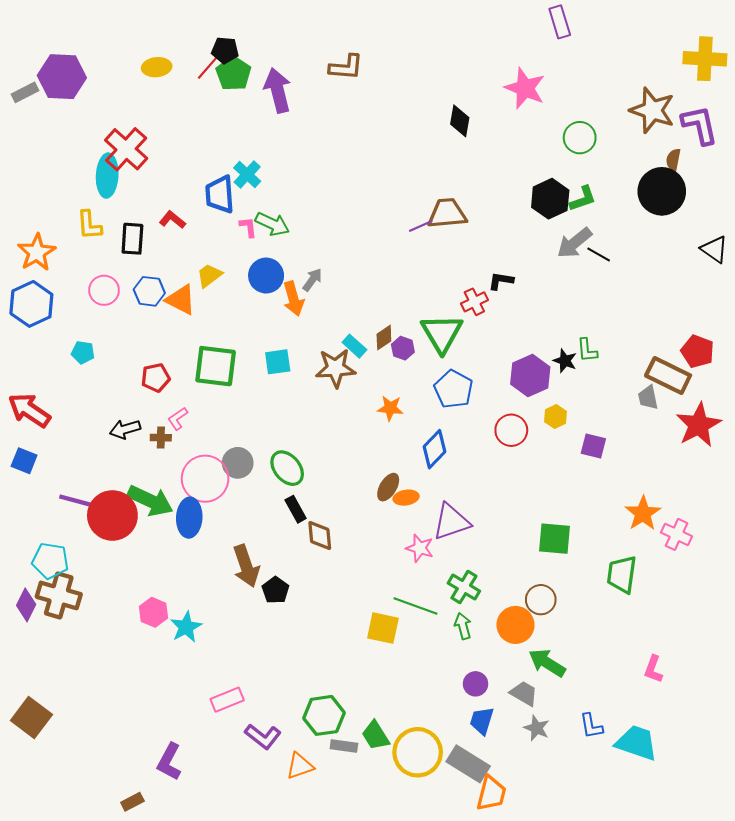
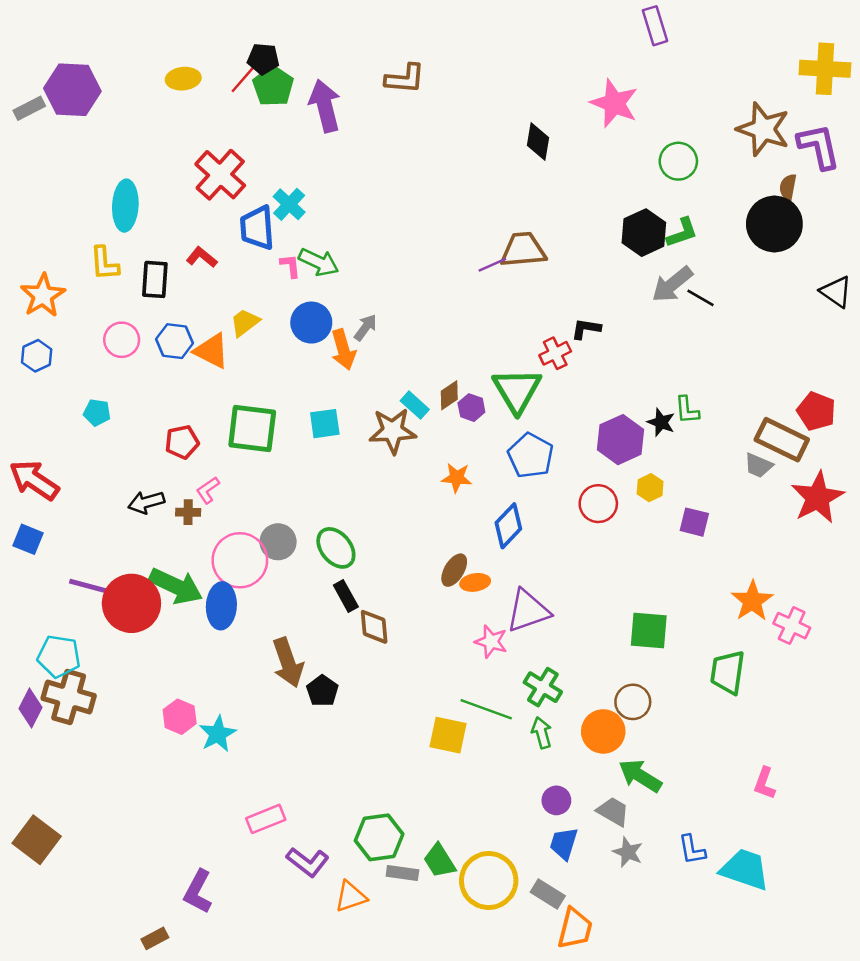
red cross: (126, 149) -> (220, 175), moved
blue hexagon: (31, 304) -> (37, 356), size x0.6
gray trapezoid: (648, 398) -> (758, 465), turned -55
gray rectangle: (468, 764) -> (548, 894), size x0.7

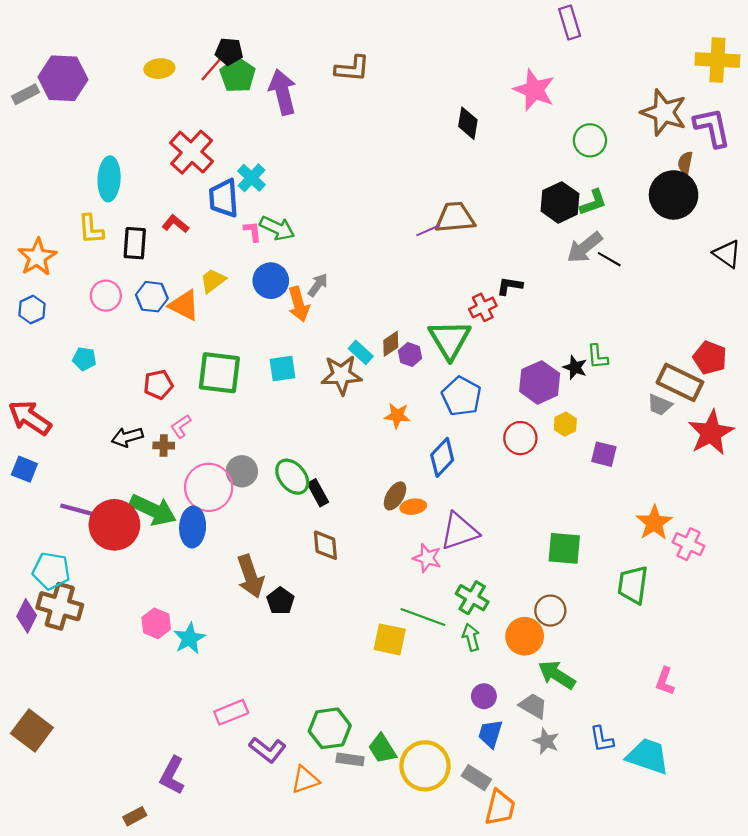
black rectangle: (346, 596) -> (318, 493), moved

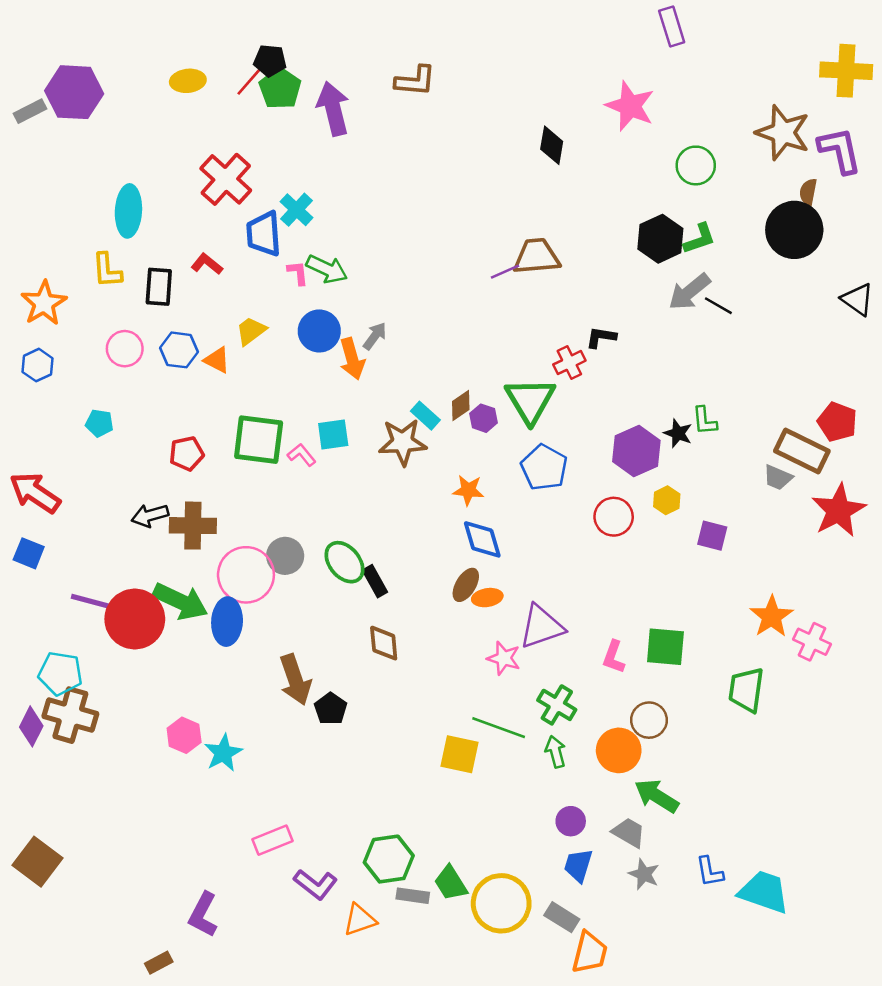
orange triangle: (184, 305) -> (217, 360), size x0.7
pink L-shape: (181, 426) -> (302, 455), moved, turned 85
brown cross: (164, 446) -> (193, 526), size x1.8
blue diamond: (442, 457) -> (482, 539), moved, turned -60
pink L-shape: (665, 681) -> (614, 657), moved

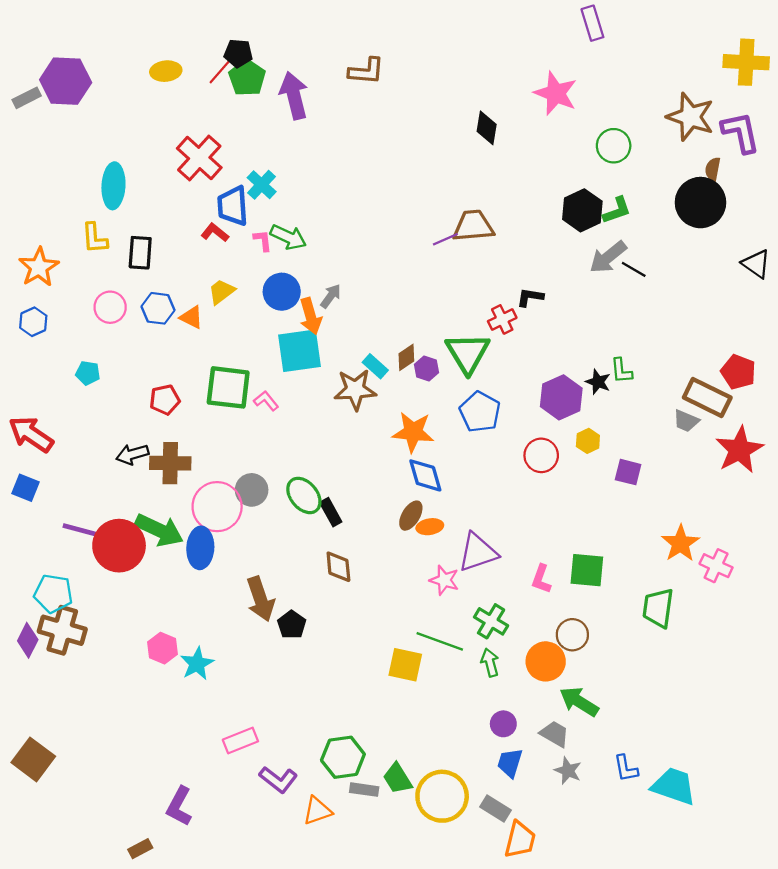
red L-shape: (207, 264) -> (215, 233), moved
cyan square: (333, 435) -> (299, 351), moved, size x1.6
orange star: (468, 490) -> (413, 432), size x1.5

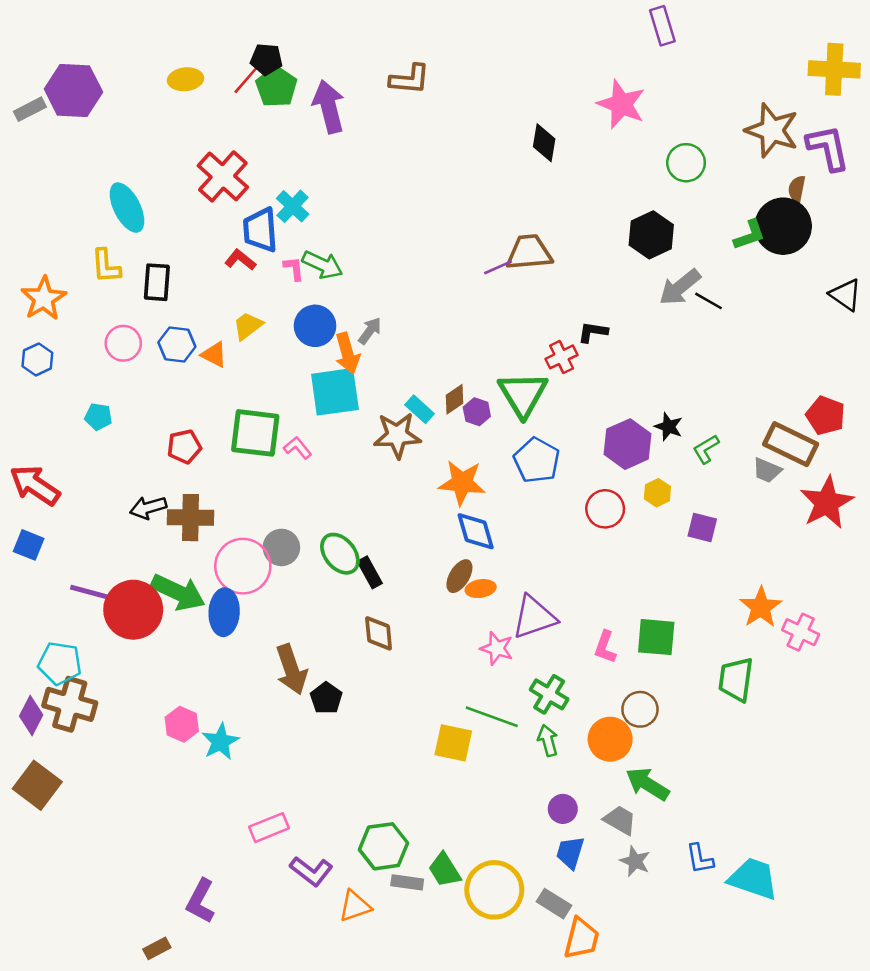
cyan ellipse: (113, 186) -> (127, 208), turned -30
green L-shape: (617, 210) -> (750, 235), moved
green L-shape: (621, 371) -> (706, 449), moved, turned 64
brown square: (33, 759) -> (37, 785), moved

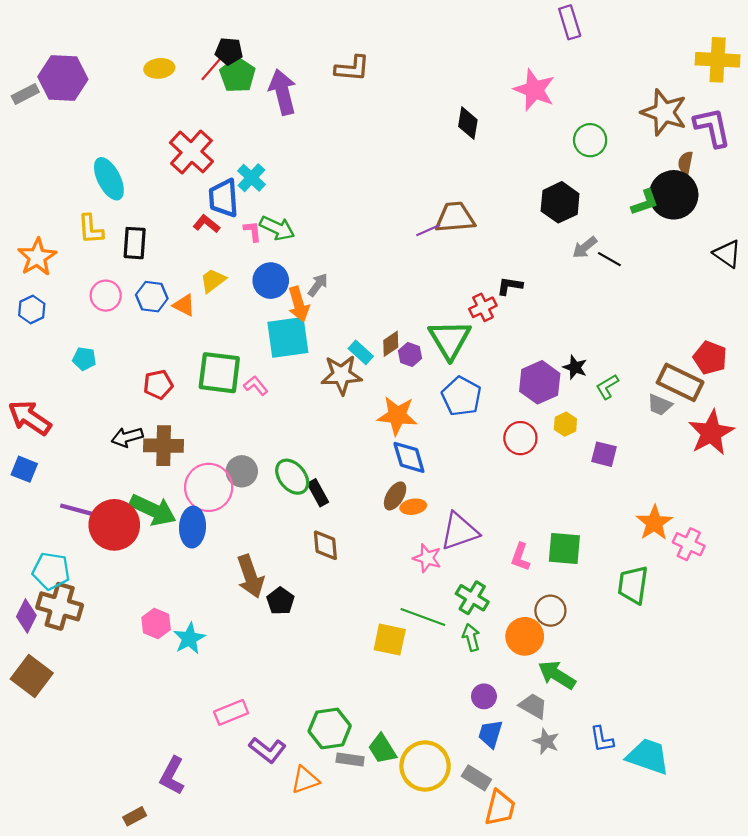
gray arrow: (680, 287) -> (585, 247), size x0.7

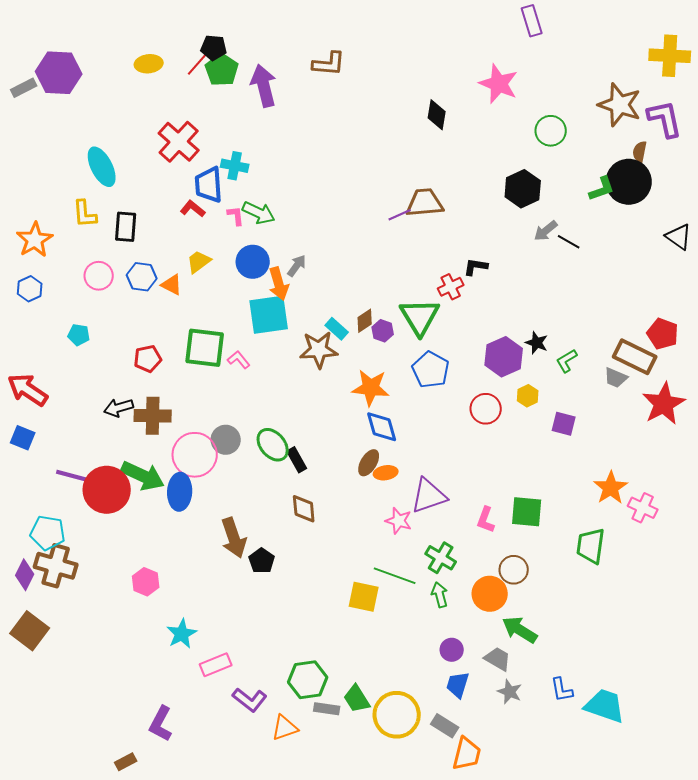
cyan cross: (251, 178) -> (235, 166), turned -32
cyan star: (189, 638) -> (182, 634), moved

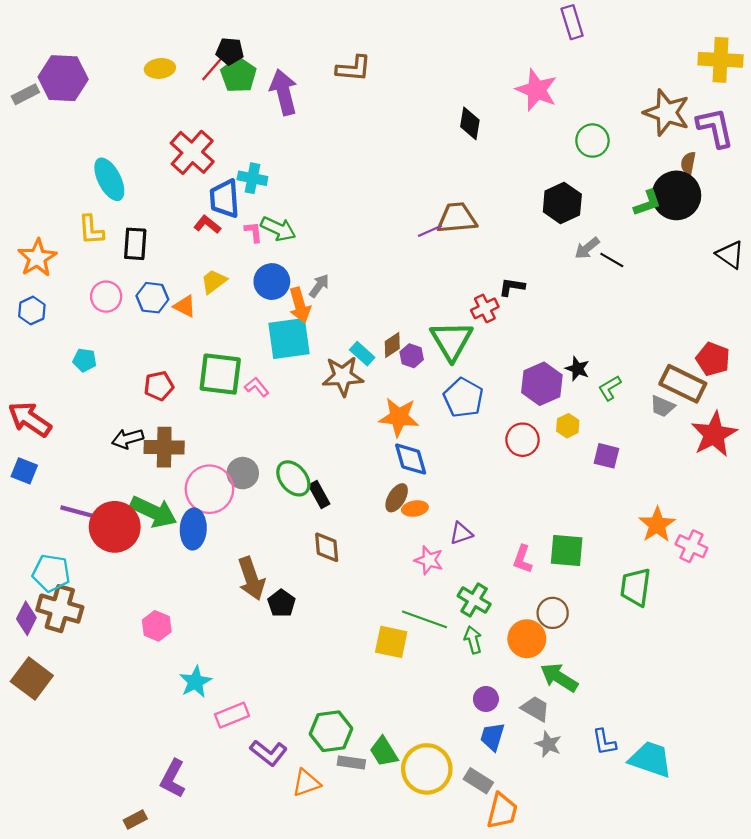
purple triangle: (429, 496) -> (461, 533), size x0.6

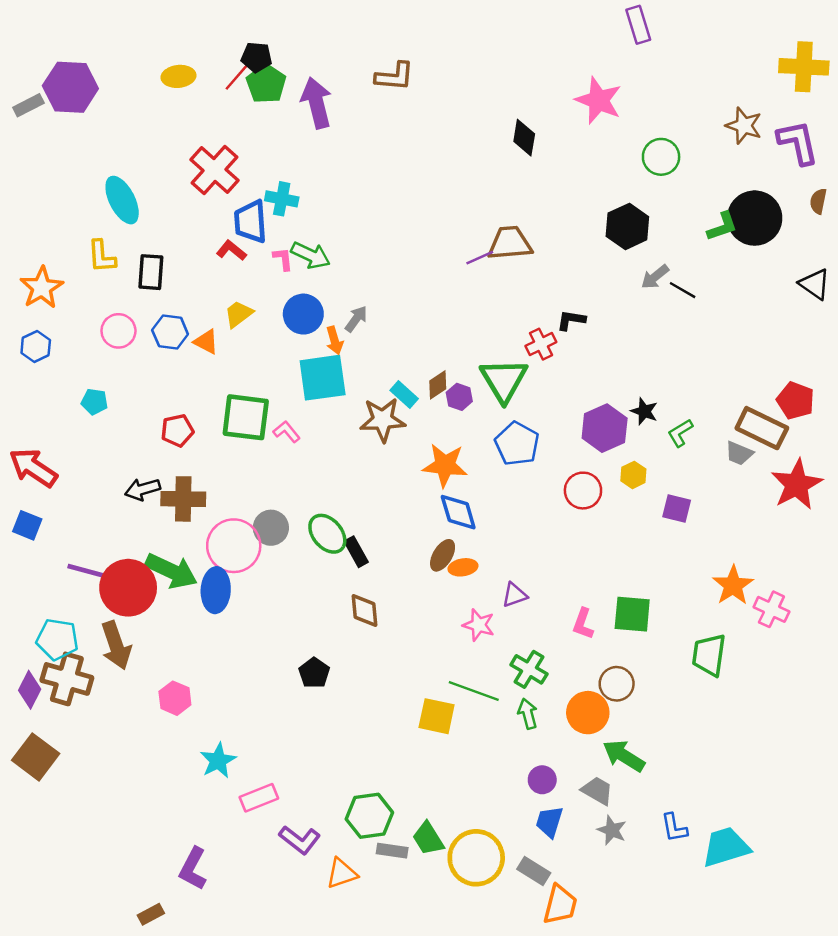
brown star: (667, 113) -> (744, 126), size x0.7
brown semicircle: (688, 163) -> (818, 201), moved
orange arrow: (300, 305) -> (335, 340), size x0.7
brown arrow: (251, 578) -> (116, 645), moved
cyan trapezoid: (651, 759) -> (726, 847), turned -36

